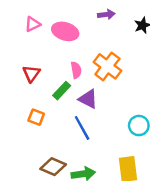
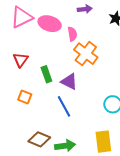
pink triangle: (33, 24) -> (22, 17), size x1.6
pink semicircle: (76, 70) -> (72, 34), moved
green rectangle: (62, 91) -> (46, 74), turned -63

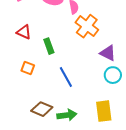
red triangle: (21, 60) -> (24, 32), turned -42
purple triangle: (69, 82) -> (108, 53), moved

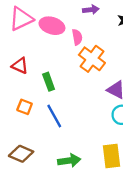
blue line: (66, 77) -> (54, 116), moved
brown diamond: (42, 109) -> (21, 154), moved

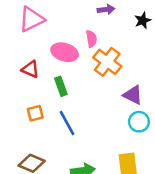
pink ellipse: (52, 26) -> (65, 52), moved
orange square: (25, 107) -> (35, 113), turned -35

